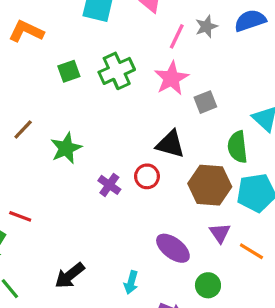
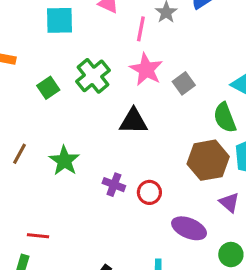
black triangle: (170, 144) -> (133, 121), moved
red circle: (147, 176) -> (149, 192), moved

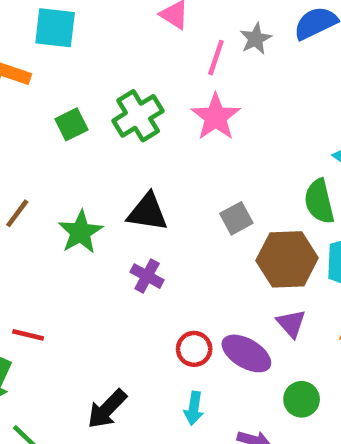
cyan square: (59, 20) -> (55, 28), moved
gray square: (184, 83) -> (236, 218), moved
black triangle: (133, 121) -> (148, 212), moved
red circle: (149, 192) -> (194, 349), moved
purple triangle: (229, 203) -> (291, 323), moved

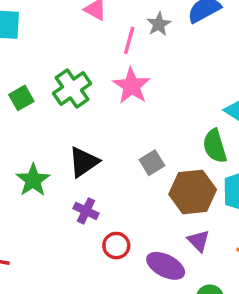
black triangle: (148, 212) -> (84, 162), turned -40
red circle: (194, 349) -> (116, 246), moved

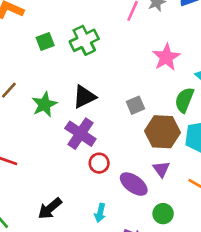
pink star: (132, 86) -> (166, 57), moved
green semicircle: (215, 146) -> (184, 100), turned 30
purple cross: (86, 211) -> (80, 134), size x1.6

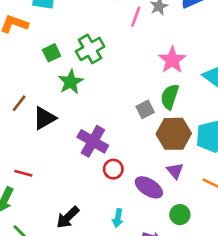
black triangle: (84, 97) -> (44, 118), moved
green semicircle: (184, 100) -> (170, 97), moved
green star: (44, 104) -> (71, 82), moved

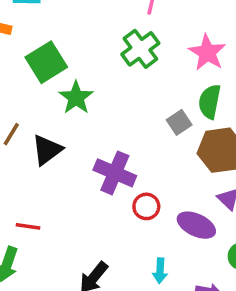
green cross: (90, 49) -> (140, 49), moved
green square: (52, 53) -> (46, 62), size x1.6

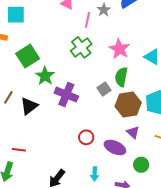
purple cross: (115, 173) -> (66, 95), moved

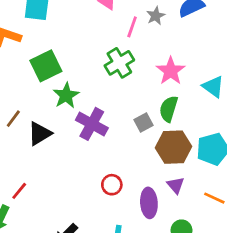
purple ellipse: (115, 147) -> (149, 203), turned 55
red line: (19, 150) -> (19, 191), turned -64

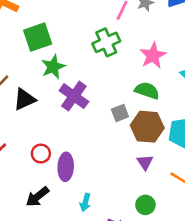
green semicircle: (169, 109) -> (147, 91), turned 85
gray square: (143, 122) -> (120, 113), moved
red circle: (112, 185) -> (41, 154), moved
purple ellipse: (149, 203) -> (66, 167), moved

